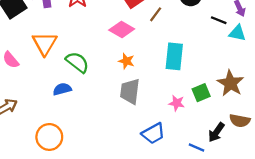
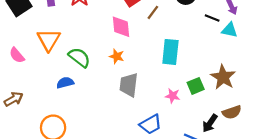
pink diamond: (122, 29) -> (121, 27), turned 55
orange star: (126, 61) -> (117, 56), moved
brown semicircle: (240, 121) -> (232, 112), turned -30

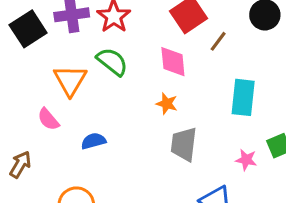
pink semicircle: (17, 55) -> (48, 119), moved
green semicircle: (79, 57) -> (112, 62), moved
brown arrow: (14, 99) -> (20, 164), turned -30

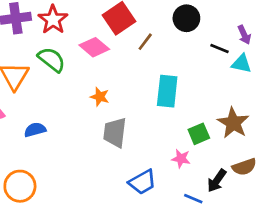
pink diamond: (173, 62) -> (94, 47), moved, turned -44
pink star: (246, 160) -> (181, 159), moved

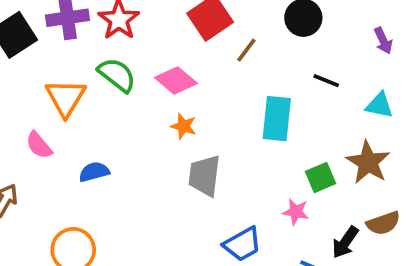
pink diamond: (94, 47) -> (176, 81), moved
black line: (219, 49) -> (326, 81), moved
cyan triangle: (241, 64) -> (379, 105), moved

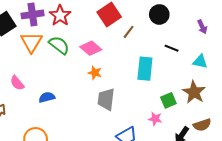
orange triangle: (66, 98) -> (31, 42), moved

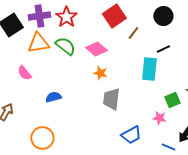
orange triangle: (31, 42) -> (38, 43), turned 50
black line: (172, 48) -> (163, 49), moved, turned -48
pink semicircle: (17, 83) -> (24, 73), moved

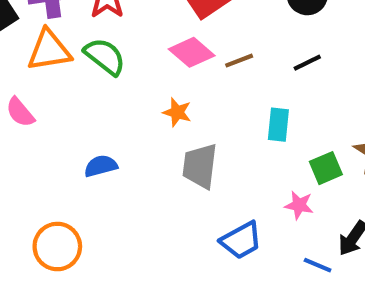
brown line: (133, 33) -> (239, 61), moved, turned 32
pink diamond: (96, 49) -> (192, 52), moved
cyan rectangle: (149, 69) -> (278, 125), moved, size x0.7
blue semicircle: (53, 97) -> (101, 166), moved

